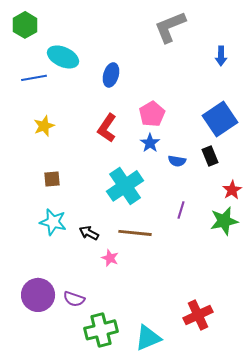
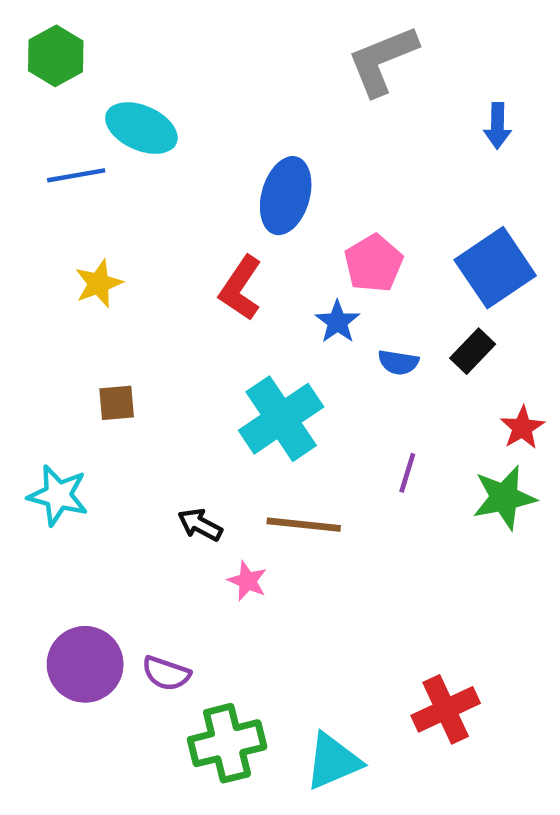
blue ellipse: (111, 75) -> (286, 196), moved, size x1.4
pink pentagon: (152, 114) -> (374, 263), moved
black rectangle: (210, 156) -> (473, 351), turned 66
cyan star: (53, 222) -> (58, 495), moved

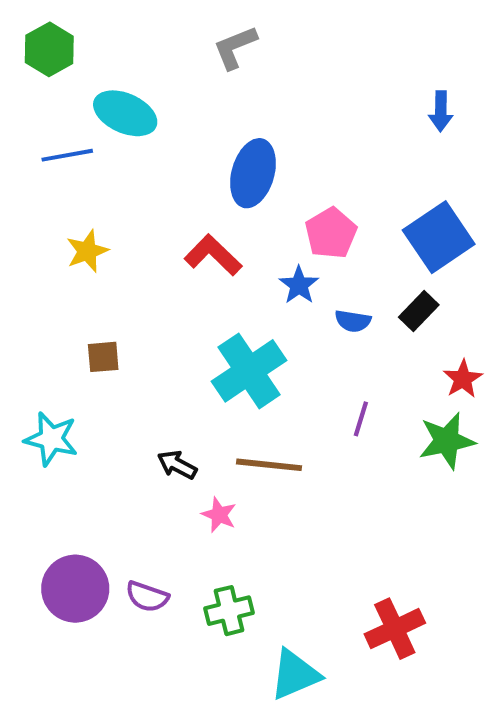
gray L-shape: (383, 60) -> (235, 47), moved, size x0.7
red L-shape: (241, 288) -> (213, 255), turned 100
green cross: (227, 743) -> (229, 611), moved, size x0.7

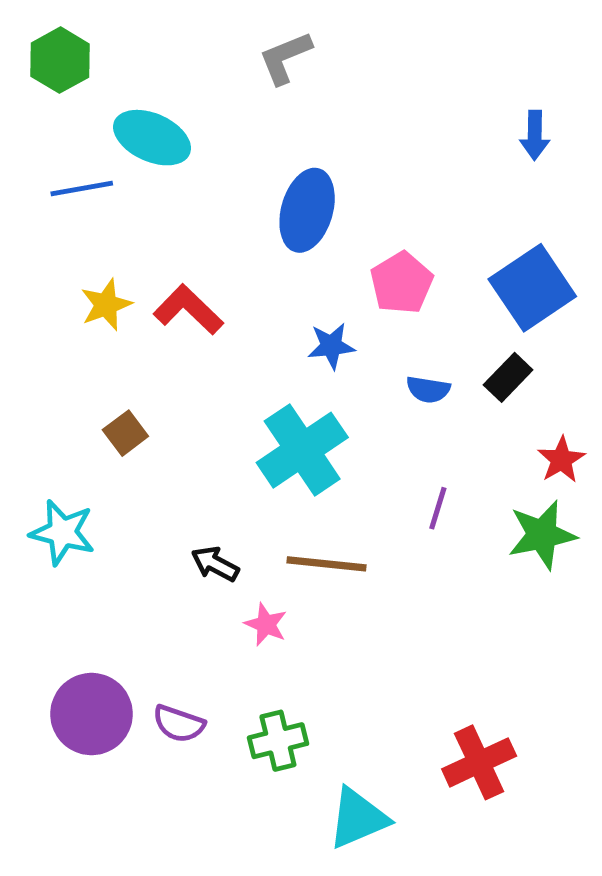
red L-shape: (213, 255) -> (188, 310), moved
blue star: (299, 285) -> (331, 346), moved, turned 30
brown square: (103, 357) -> (125, 433), turned -32

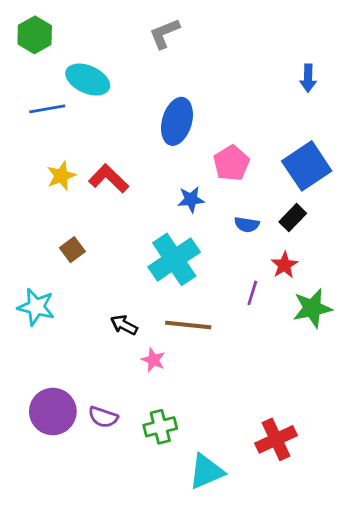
red star: (561, 460) -> (284, 265), moved

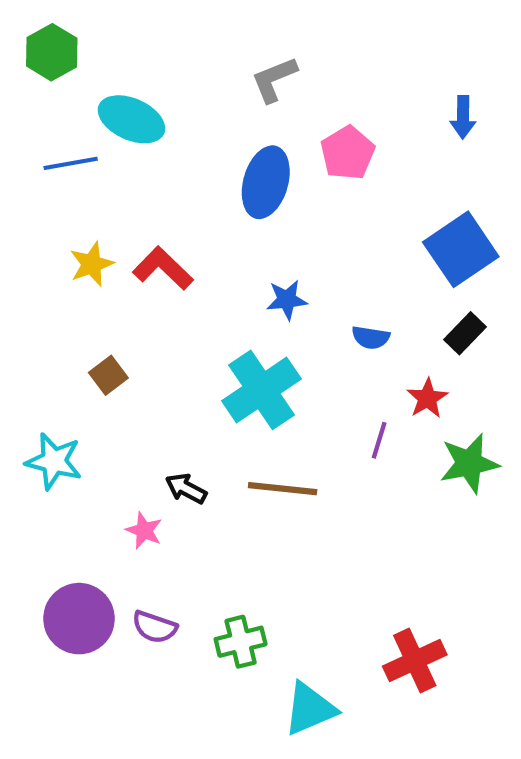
gray L-shape: (164, 33) -> (274, 79), moved
pink pentagon: (231, 163) -> (348, 153), moved
black rectangle: (293, 218) -> (465, 333), moved
pink star: (153, 360) -> (144, 530), moved

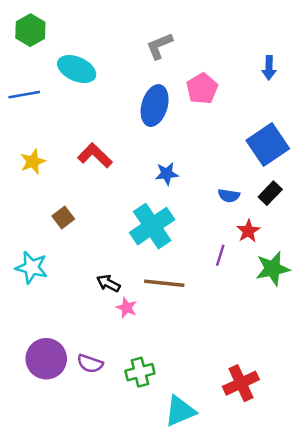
blue line: (71, 163) -> (24, 95), moved
yellow star: (92, 264) -> (33, 162), moved
blue semicircle: (371, 337) -> (229, 196), moved
pink star: (144, 530) -> (127, 308), moved

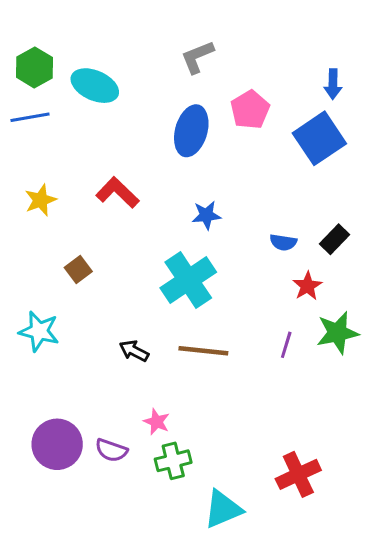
green hexagon: (30, 30) -> (35, 67), moved
blue square: (268, 144) -> (319, 138), moved
purple line: (220, 255) -> (286, 345), moved
pink star: (127, 308) -> (157, 422), moved

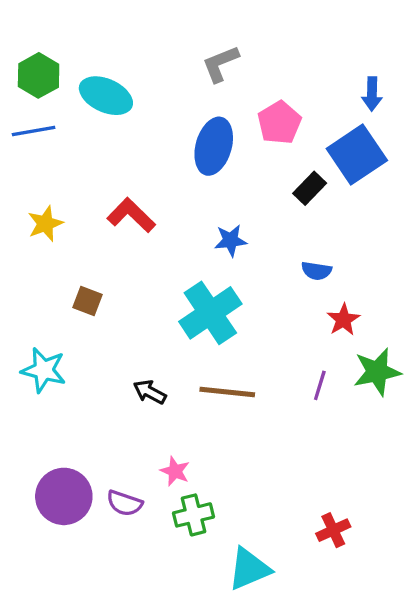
black rectangle: (334, 239) -> (310, 188), moved
brown square: (78, 269) -> (87, 301), turned -32
red cross: (298, 474) -> (333, 530), size x0.7

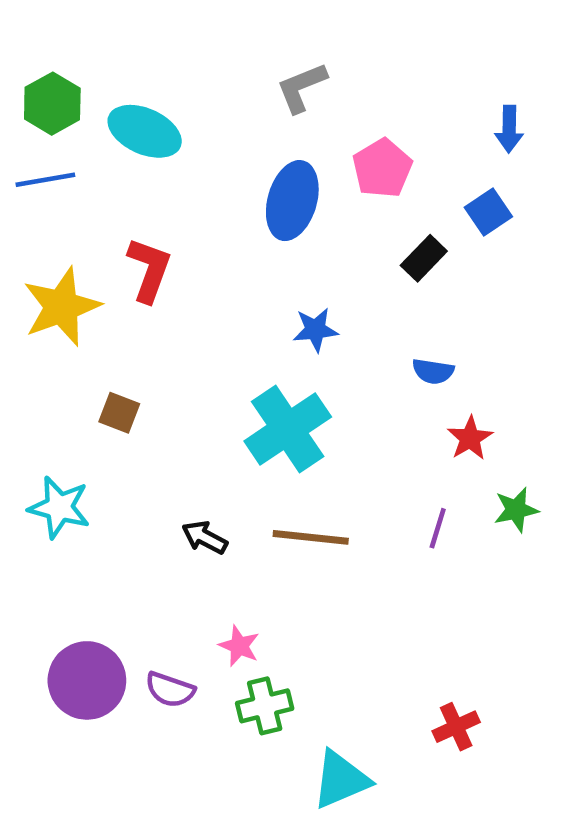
blue square: (357, 155) -> (488, 212), size x0.6
red L-shape: (131, 215) -> (149, 270), moved, turned 66
yellow star: (45, 224) -> (62, 307), size x1.6
green star: (377, 372) -> (516, 510), size x0.7

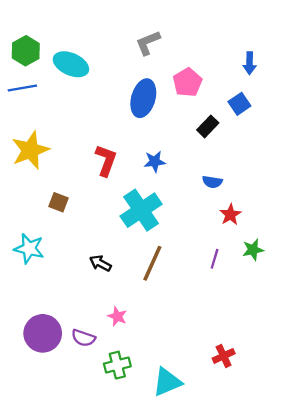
red L-shape: (149, 270) -> (106, 160), moved
brown line: (311, 537) -> (152, 263), turned -72
green cross: (265, 706) -> (117, 365), moved

